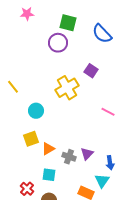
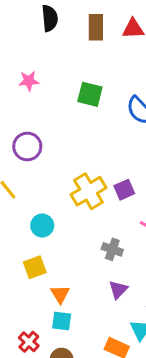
purple circle: (58, 43) -> (27, 146), moved
purple square: (91, 71) -> (124, 190), moved, turned 32
orange triangle: (48, 149) -> (60, 294), moved, turned -32
gray cross: (69, 157) -> (112, 249), moved

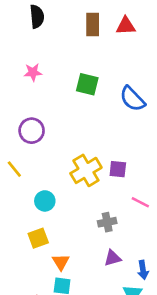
black semicircle: (50, 18) -> (37, 17), moved
purple square: (124, 190) -> (118, 169), turned 30
gray cross: (112, 249) -> (107, 222), turned -30
purple triangle: (118, 290) -> (112, 258), turned 30

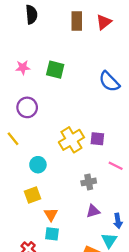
red triangle: (126, 26) -> (104, 22), turned -35
pink star: (33, 72) -> (23, 67), moved
green square: (87, 84) -> (55, 70), moved

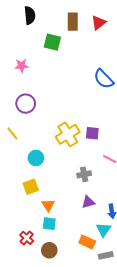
green square: (55, 70) -> (52, 42), moved

